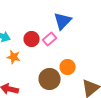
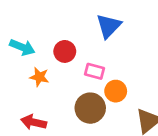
pink rectangle: (50, 39) -> (94, 71), moved, turned 56

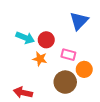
cyan arrow: (22, 47) -> (25, 38), moved
orange star: (39, 77) -> (40, 59), moved

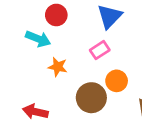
red circle: (46, 40) -> (56, 15), moved
pink rectangle: (68, 55) -> (100, 50), moved, turned -48

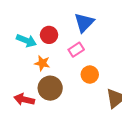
red circle: (56, 15) -> (49, 35), moved
brown circle: (91, 98) -> (50, 88), moved

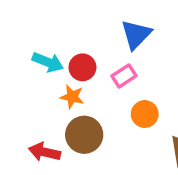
red circle: (49, 35) -> (82, 67), moved

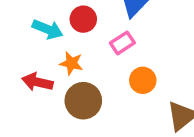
red circle: (82, 67) -> (83, 19), moved
red arrow: (44, 152) -> (37, 82), moved

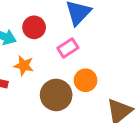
brown circle: (83, 101) -> (56, 95), moved

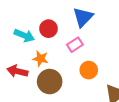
brown circle: (56, 95) -> (50, 82), moved

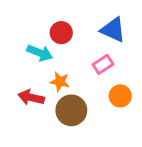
blue triangle: (83, 17) -> (113, 30), turned -50
red circle: (48, 29) -> (61, 33), moved

